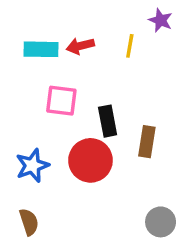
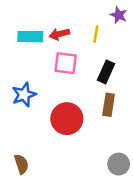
pink square: (61, 101) -> (66, 63), moved
black rectangle: (108, 121) -> (106, 72), moved, turned 35
blue star: (32, 166) -> (24, 95), moved

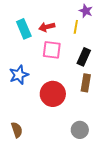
purple star: (119, 15) -> (86, 11), moved
cyan rectangle: (30, 37) -> (24, 29), turned 66
gray circle: (119, 164) -> (80, 130), moved

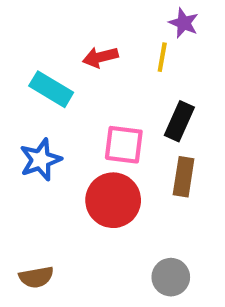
cyan rectangle: (24, 29) -> (51, 89), moved, turned -36
pink square: (52, 50) -> (124, 145), moved
brown semicircle: (17, 130) -> (36, 277), turned 98

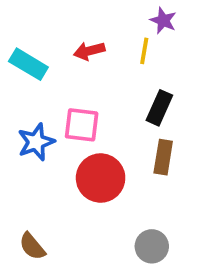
cyan rectangle: (51, 89) -> (28, 64), moved
pink square: (124, 145) -> (82, 125), moved
brown semicircle: (36, 277) -> (32, 246), turned 60

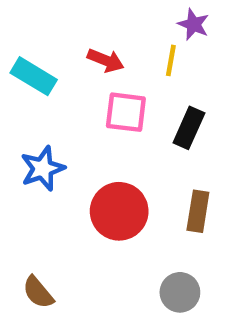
red arrow: (89, 51) -> (106, 60), turned -144
pink square: (82, 125) -> (126, 112), moved
brown rectangle: (163, 157) -> (198, 211), moved

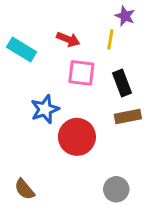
black rectangle: (189, 128) -> (122, 83), turned -45
blue star: (43, 168) -> (45, 109), moved
brown rectangle: (198, 211) -> (128, 116), moved, turned 70

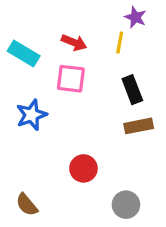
pink square: (81, 73) -> (71, 79), moved
blue star: (45, 109) -> (31, 115), moved
red circle: (77, 137) -> (83, 168), moved, size x0.7

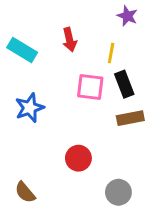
red arrow: (74, 42) -> (70, 40), turned 55
yellow line: (120, 42) -> (111, 53), moved
pink square: (71, 79) -> (90, 87), moved

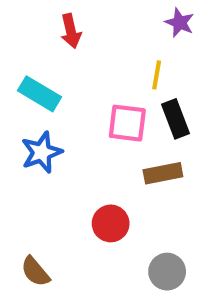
red arrow: (70, 40) -> (71, 31), moved
cyan rectangle: (22, 50) -> (39, 94), moved
brown rectangle: (130, 118) -> (163, 173), moved

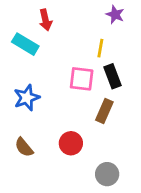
cyan rectangle: (39, 94) -> (25, 44), moved
brown rectangle: (163, 173) -> (104, 111), turned -55
brown semicircle: (35, 272) -> (24, 147), moved

